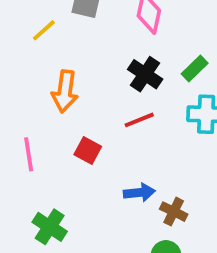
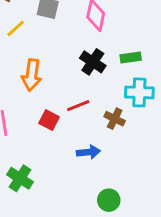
green rectangle: (195, 68) -> (131, 58), turned 36
red line: (139, 120) -> (78, 106), moved
brown cross: (174, 212) -> (115, 119), moved

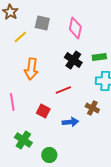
brown cross: (115, 119) -> (92, 108), moved
red square: (49, 120) -> (43, 111), moved
green circle: (109, 200) -> (49, 155), moved

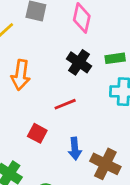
brown cross: (92, 108) -> (105, 164), moved, size x1.5
blue arrow: (70, 122) -> (75, 149), turned 91

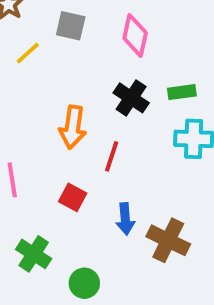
orange arrow: (21, 75) -> (73, 127), moved
red line: (65, 104) -> (112, 156), turned -50

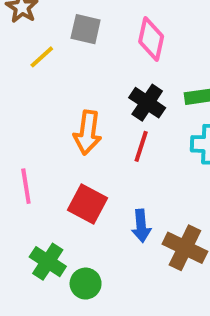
red line: (112, 156) -> (141, 146), moved
red square: (73, 197) -> (88, 204), size x1.4
green circle: (84, 283) -> (86, 284), moved

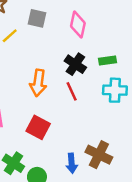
red line: (141, 146) -> (72, 91), turned -42
blue arrow: (141, 226) -> (72, 163), moved

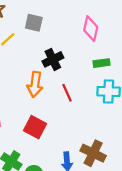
pink diamond: (78, 25) -> (91, 29), moved
black cross: (75, 64) -> (53, 59), moved, turned 30

